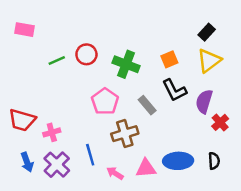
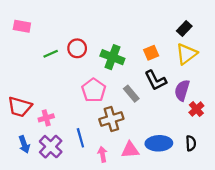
pink arrow: (115, 173) -> (103, 154), turned 48

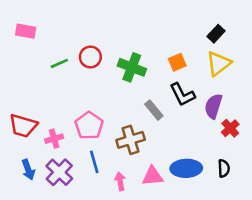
pink pentagon: (94, 90) -> (89, 126), moved

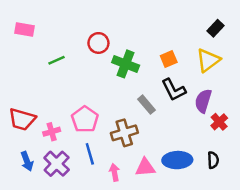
black rectangle: (216, 34) -> (215, 28), moved
red circle: (90, 57) -> (98, 43), moved

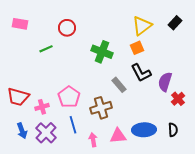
red circle: (98, 43) -> (67, 28), moved
yellow triangle: (208, 60) -> (142, 26), moved

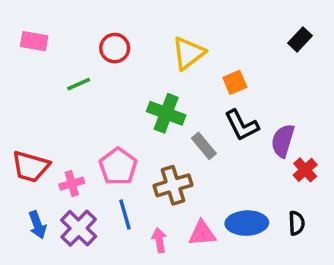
yellow triangle: (142, 26) -> (188, 53), moved
green cross: (102, 52) -> (166, 113), moved

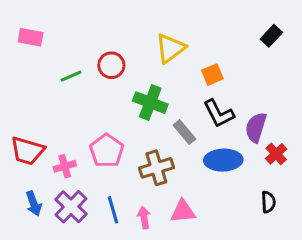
red circle: (115, 48) -> (111, 65), moved
blue line: (125, 214) -> (113, 210), moved
blue ellipse: (247, 223) -> (223, 160), moved

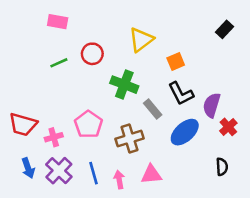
pink rectangle: (31, 37) -> (58, 22), moved
blue ellipse: (223, 160) -> (185, 132), turned -40

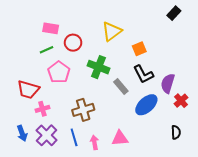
pink rectangle: (58, 22) -> (51, 28), moved
black rectangle: (225, 29) -> (174, 13), moved
red trapezoid: (23, 124) -> (28, 89), moved
pink pentagon: (88, 124) -> (59, 72), moved
brown cross: (129, 139) -> (83, 110), moved

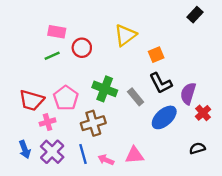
green cross: (98, 67) -> (105, 89), moved
pink pentagon: (59, 72) -> (66, 98), moved
black semicircle: (176, 132) -> (197, 148), turned -104
pink arrow: (94, 142) -> (106, 160), turned -56

